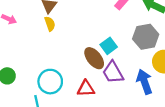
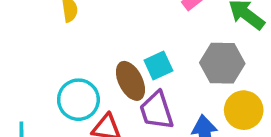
cyan circle: (50, 82) -> (78, 100), moved

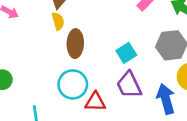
brown ellipse: (130, 81) -> (75, 44), moved, turned 36

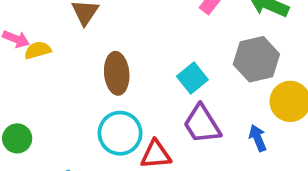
yellow semicircle: (58, 21) -> (38, 50), moved, turned -84
blue arrow: (166, 99) -> (258, 138), size x0.6

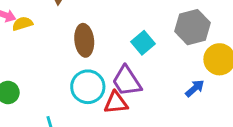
purple trapezoid: (202, 124) -> (127, 81), moved
blue arrow: (258, 138) -> (195, 88), turned 72

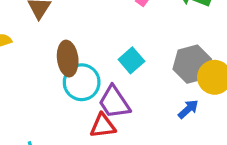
gray hexagon: (193, 27) -> (192, 64), moved
cyan circle: (88, 87) -> (82, 82), moved

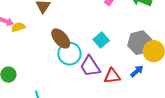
brown ellipse: (68, 59) -> (61, 38), turned -35
red triangle: (103, 126) -> (112, 76), moved

